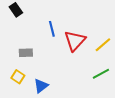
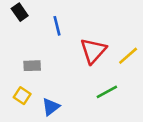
blue line: (52, 29) -> (57, 26), moved
green line: (101, 74) -> (107, 92), moved

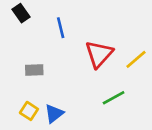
yellow square: (22, 96) -> (29, 111), moved

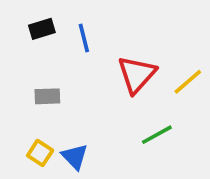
black rectangle: (21, 13) -> (42, 29), moved, turned -72
blue triangle: (54, 114) -> (75, 157), turned -36

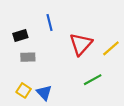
black rectangle: (42, 29) -> (20, 35), moved

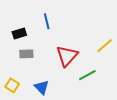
red triangle: (81, 44) -> (67, 56), moved
yellow square: (24, 90) -> (12, 85), moved

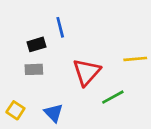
black rectangle: (19, 34) -> (37, 44), moved
yellow line: (105, 46) -> (135, 59), turned 36

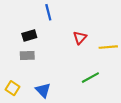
blue line: (60, 27) -> (48, 12), moved
red triangle: (87, 72) -> (80, 38), moved, size x0.6

